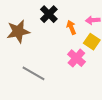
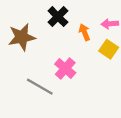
pink cross: (76, 58) -> (65, 68), moved

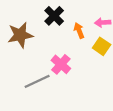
gray line: (40, 87) -> (37, 81), turned -55

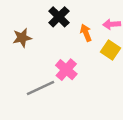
brown star: (20, 35) -> (22, 38), size x0.7

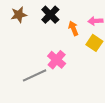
brown star: (22, 38) -> (19, 15), moved

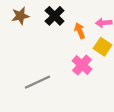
pink cross: (57, 60) -> (82, 65), moved

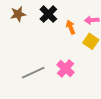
pink cross: (82, 65) -> (66, 69), moved

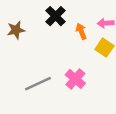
brown star: (18, 14) -> (16, 30), moved

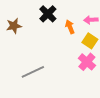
pink cross: (75, 79) -> (87, 62), moved

